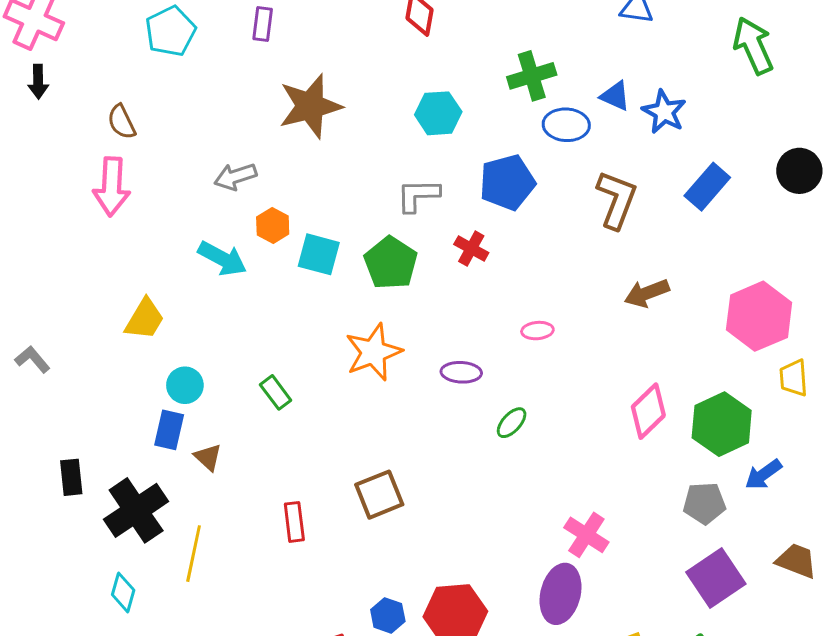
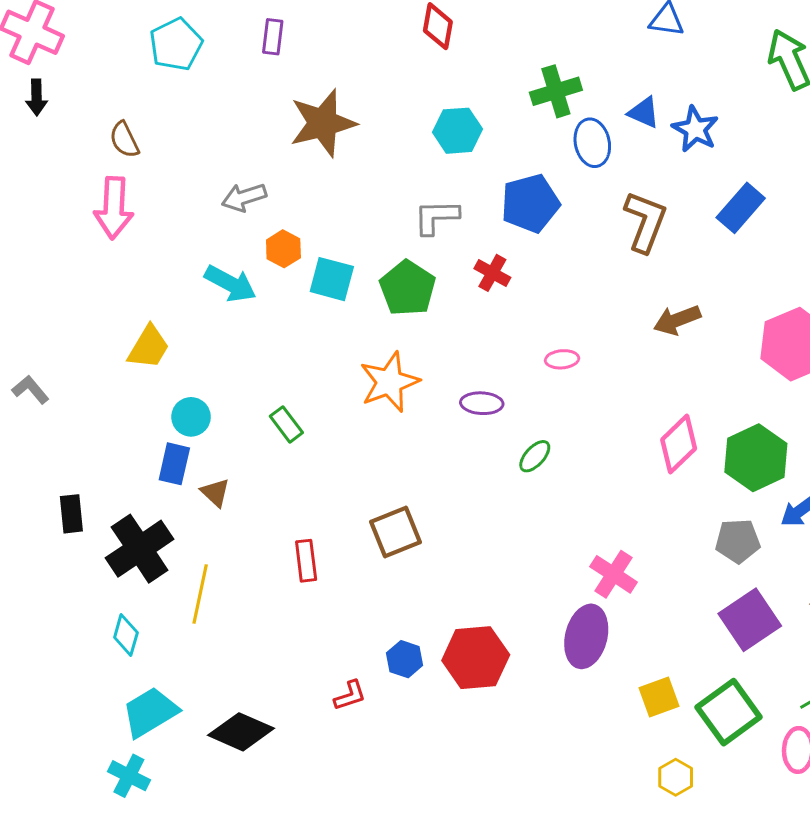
blue ellipse: (566, 125) -> (592, 143), turned 75

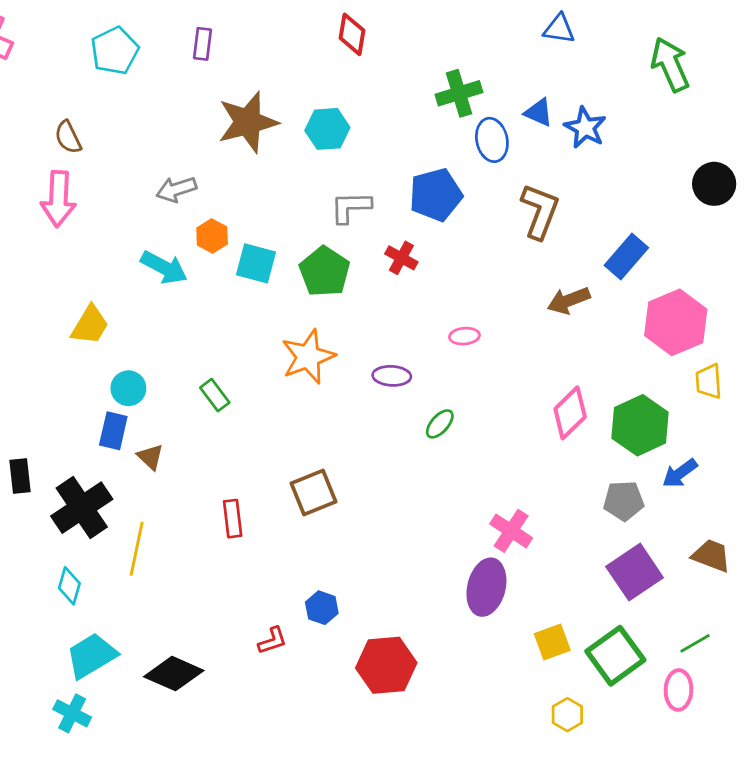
cyan hexagon: (458, 131) -> (327, 129), moved
blue rectangle: (741, 208) -> (626, 257), moved
red hexagon: (476, 658) -> (386, 665), moved

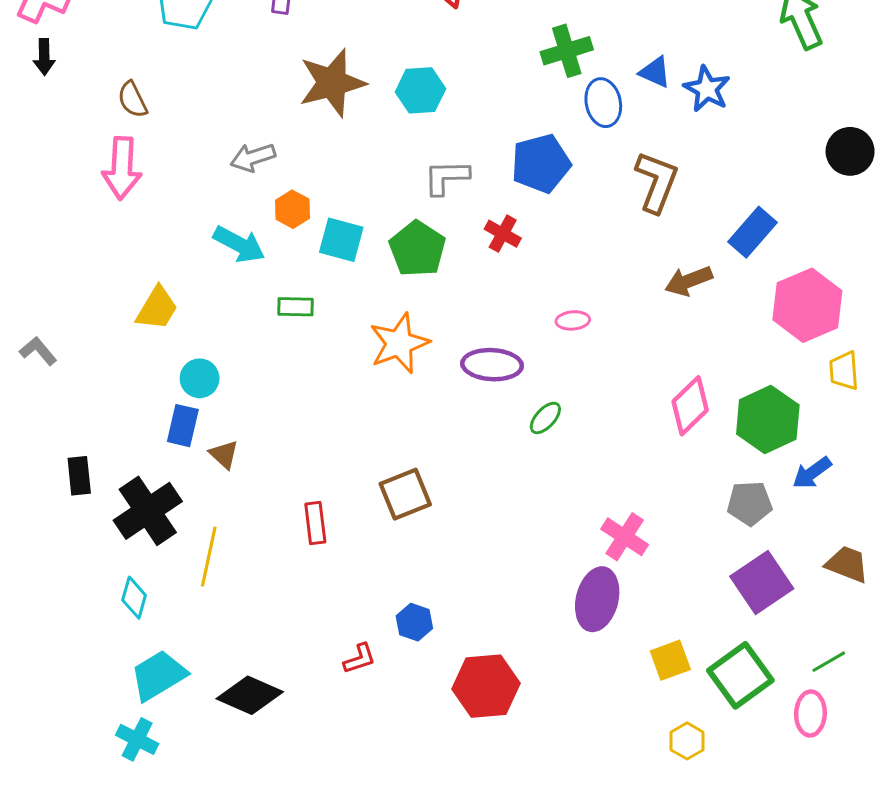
purple ellipse: (392, 376) -> (492, 365), size x1.4
green rectangle: (215, 395) -> (296, 307), moved, turned -52

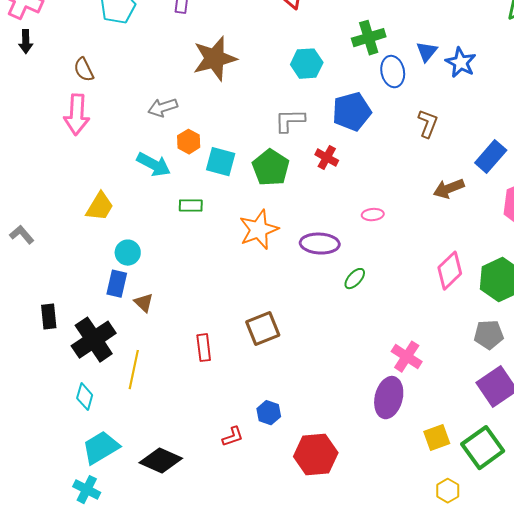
blue triangle: (655, 72) -> (427, 52), turned 45
cyan hexagon: (420, 90) -> (307, 64), moved
brown L-shape: (657, 182) -> (428, 124), size x0.7

